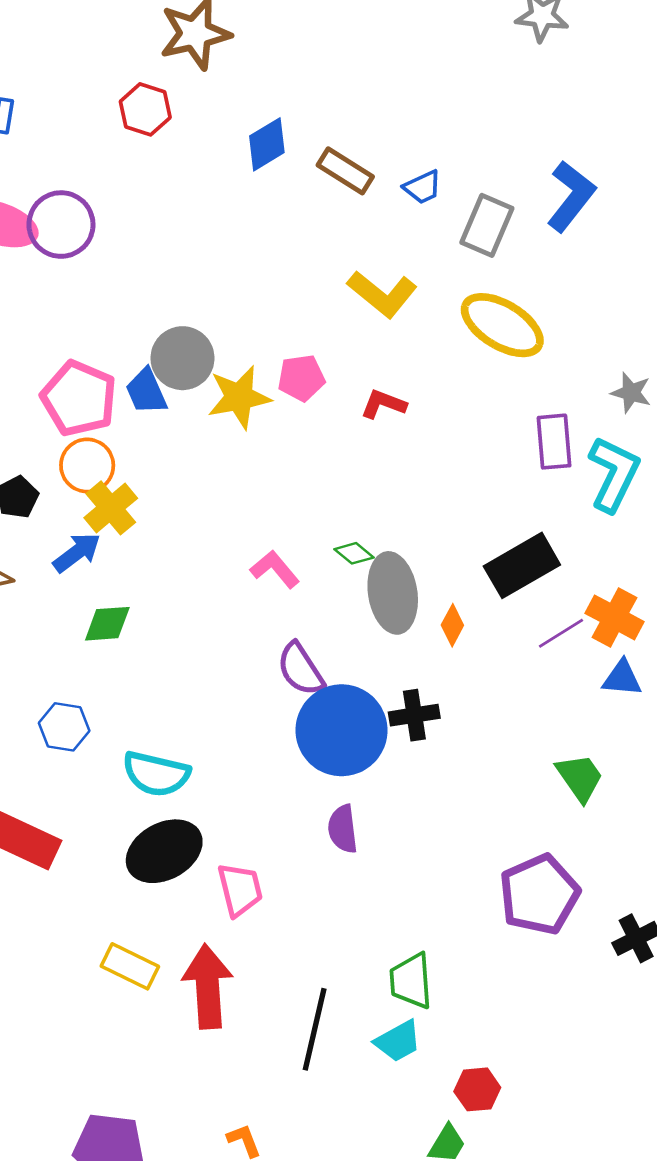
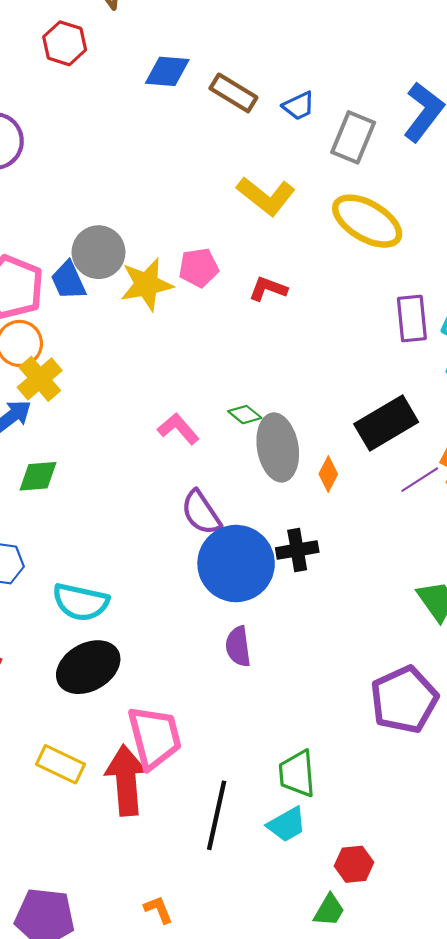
blue diamond: (267, 144) -> (167, 71), turned 36
pink trapezoid: (240, 890) -> (155, 737), moved, size x1.4

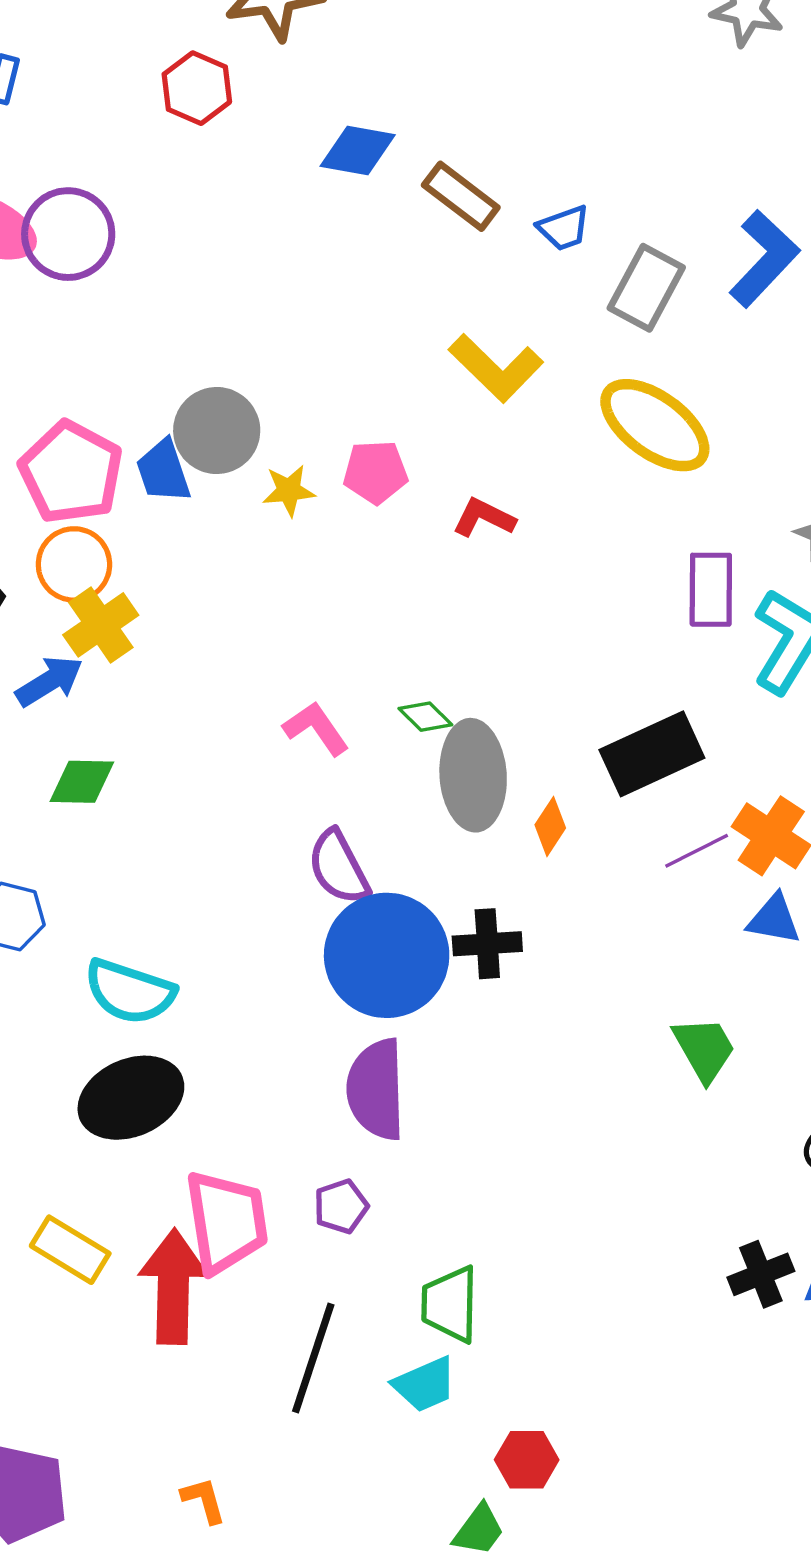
yellow star: (147, 284) -> (289, 490), size x0.6
purple semicircle: (238, 646) -> (376, 1089), size x1.5
purple pentagon: (404, 700) -> (341, 1206), moved, size x0.5

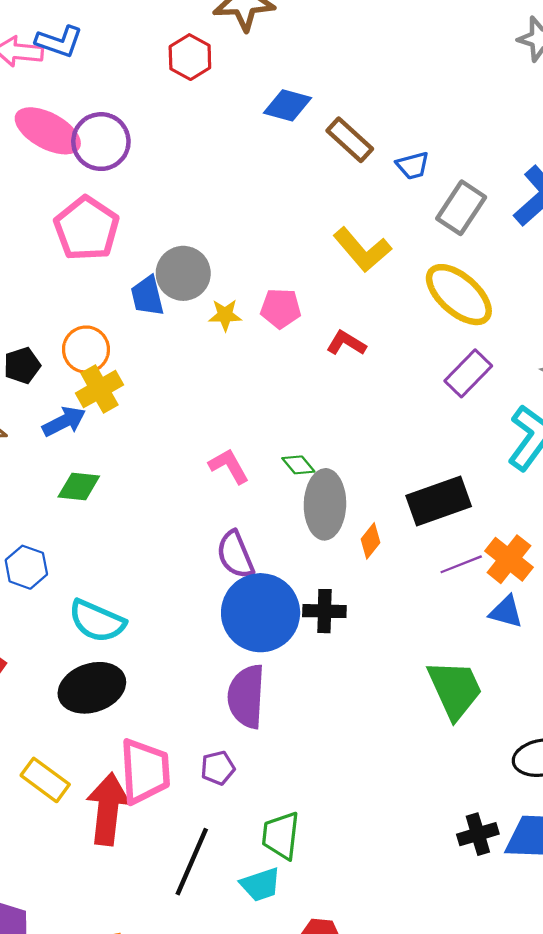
pink pentagon: (71, 472) -> (87, 228), moved
purple rectangle: (711, 590) -> (468, 373), moved, turned 39
green trapezoid: (704, 1049) -> (455, 689), size x1.4

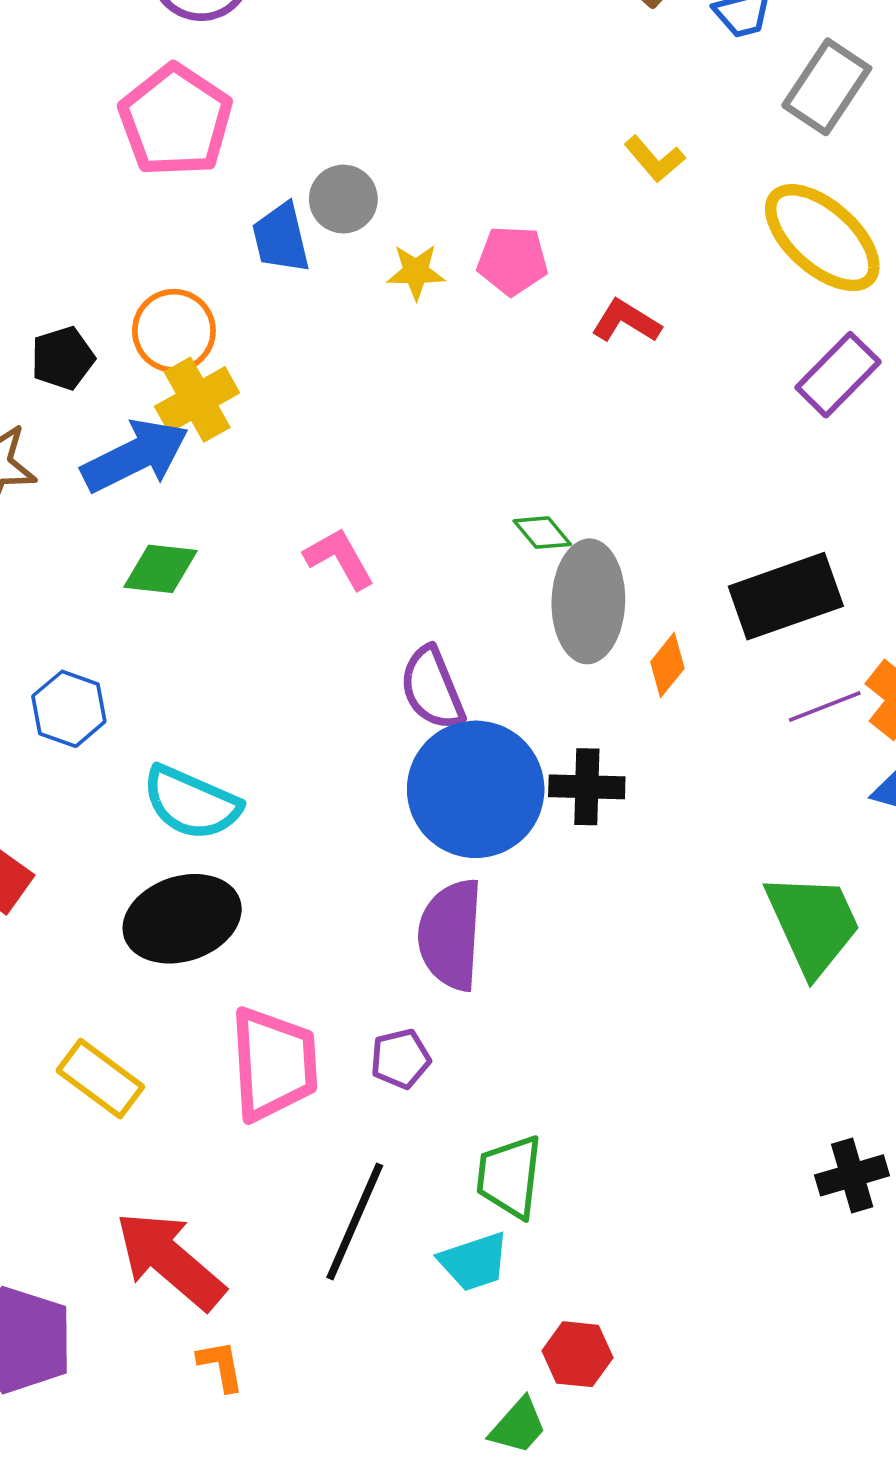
yellow L-shape: (362, 250) -> (655, 159), size x0.6
gray circle: (183, 273) -> (343, 199), size x0.7
blue arrow: (64, 422) -> (135, 456), size x1.4
pink L-shape: (229, 466) -> (339, 558), moved
red arrow: (108, 809) -> (170, 1260), moved, turned -56

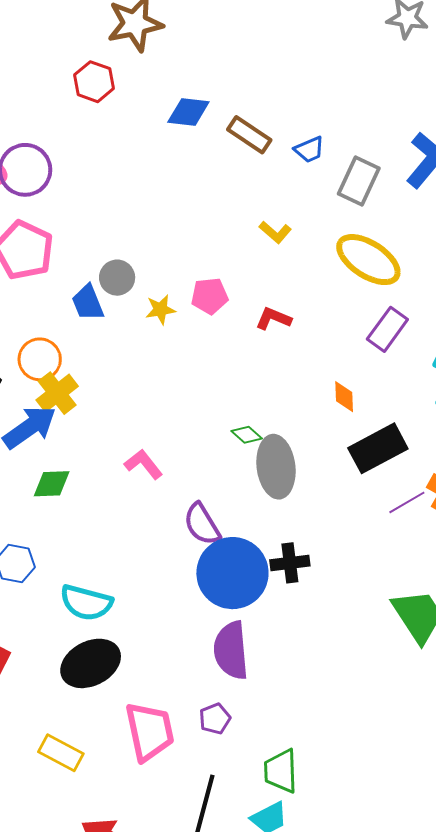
orange diamond: (667, 665) -> (344, 397), moved, turned -32

